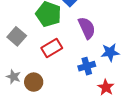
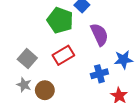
gray square: (17, 36) -> (27, 59), moved

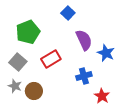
green pentagon: (60, 20) -> (28, 32), moved, turned 30
blue star: (123, 60) -> (106, 53), moved, turned 30

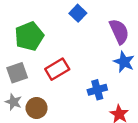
purple semicircle: (84, 40) -> (119, 31), moved
gray square: (18, 62) -> (17, 73), turned 30

